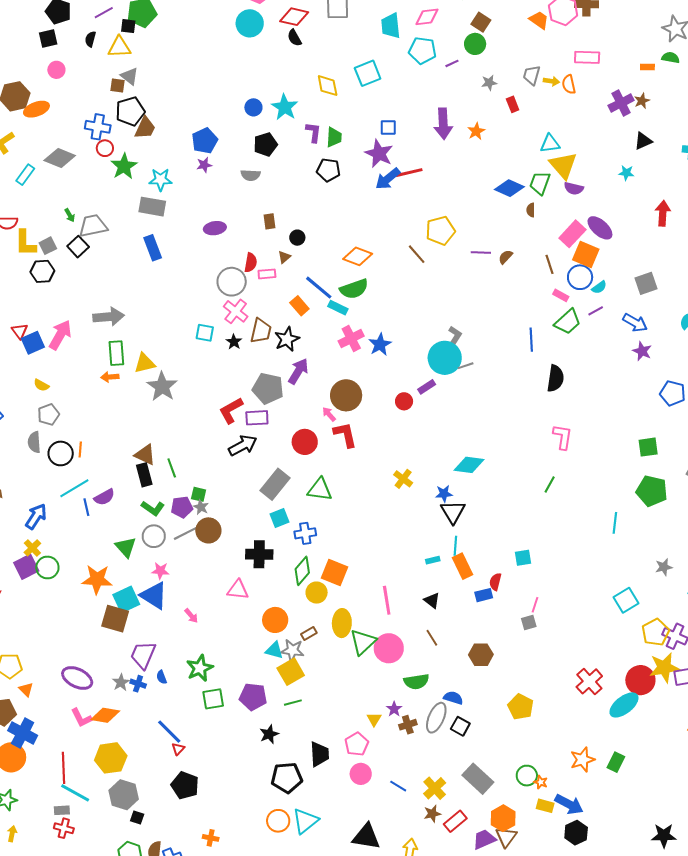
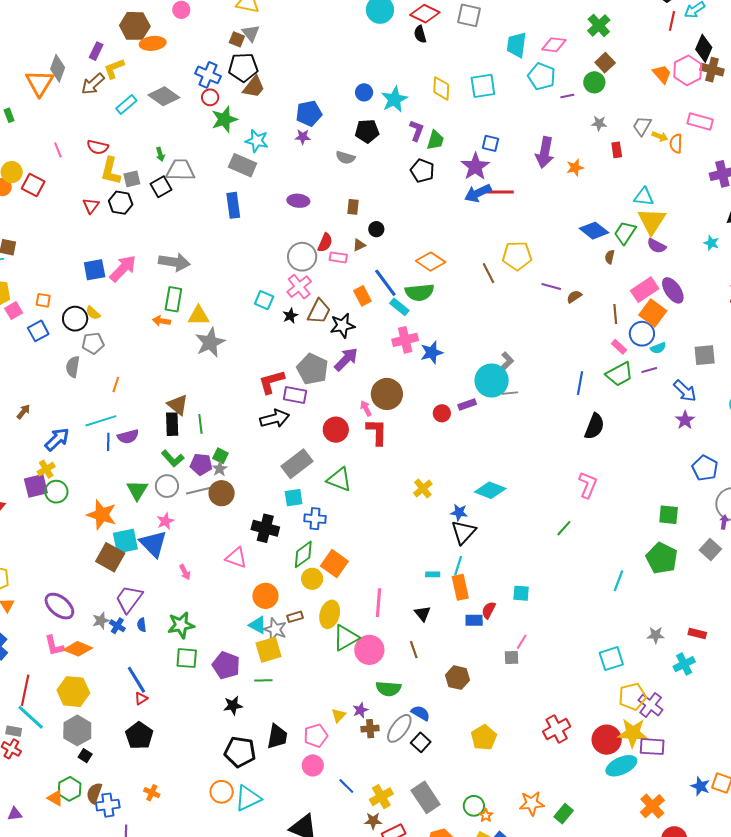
red triangle: (20, 331) -> (91, 206), moved
black circle: (61, 453) -> (75, 319), moved
pink star: (160, 571) -> (165, 521), turned 30
cyan ellipse: (624, 705) -> (621, 766), moved

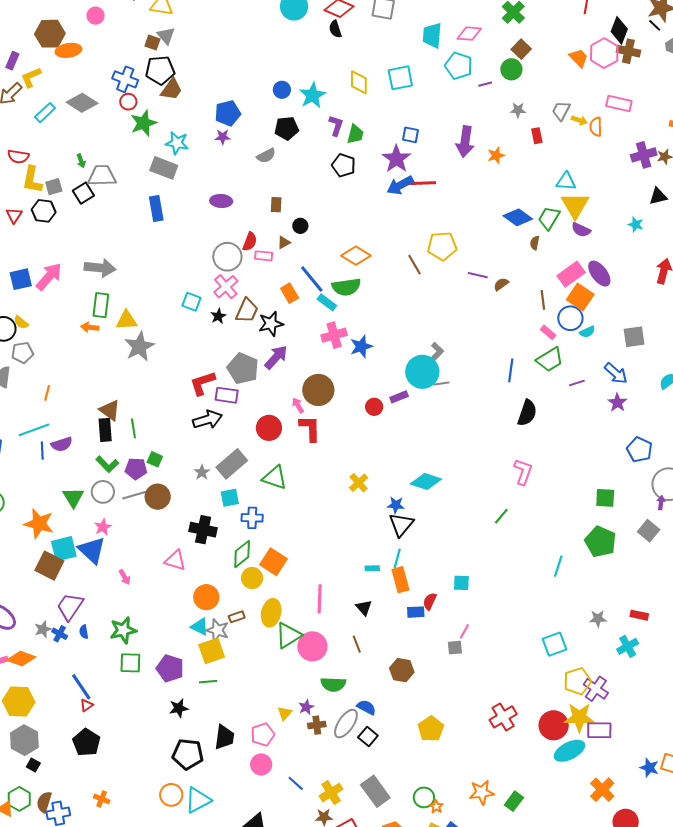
gray semicircle: (345, 158) -> (266, 156), turned -42
purple line: (649, 370) -> (577, 383), moved
gray star: (220, 469) -> (202, 472), moved

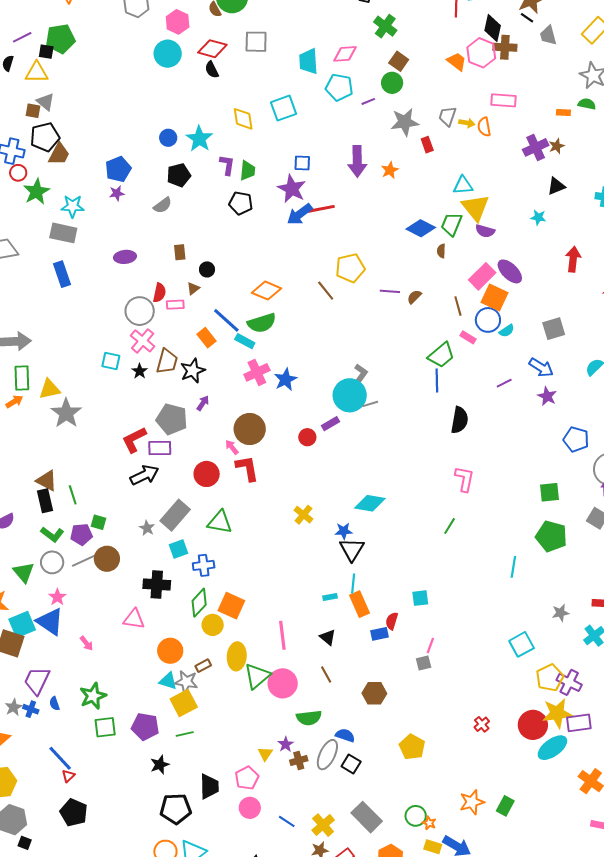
gray star: (518, 110) -> (405, 122), size x1.8
orange arrow: (90, 327) -> (14, 402), turned 150
purple arrow: (276, 357) -> (203, 403), size x0.6
green trapezoid: (550, 360) -> (441, 355), moved
red cross: (503, 717) -> (482, 724), size x0.6

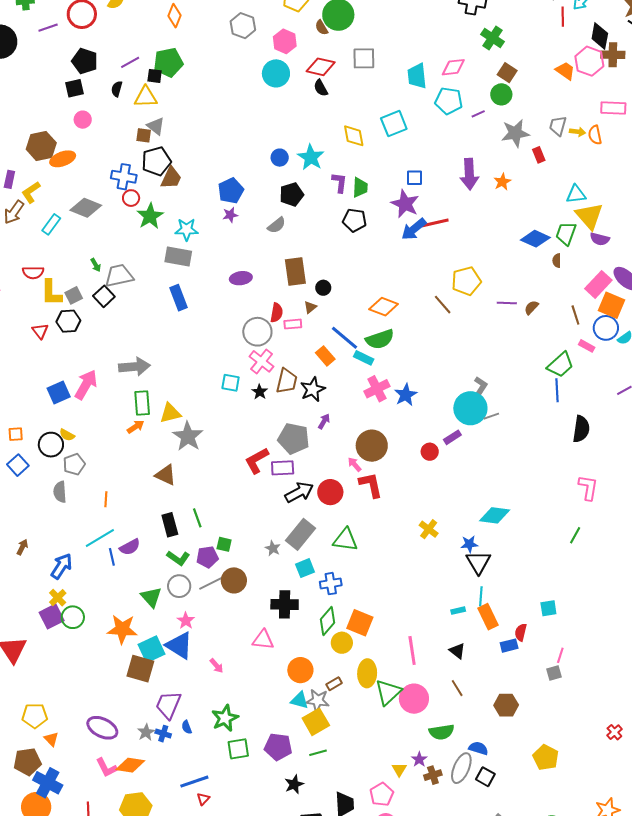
brown rectangle: (180, 252) -> (295, 272), size x1.8
black arrow: (144, 475) -> (299, 492), moved
brown triangle: (47, 481) -> (166, 475), moved
blue line: (60, 758) -> (194, 782), turned -64

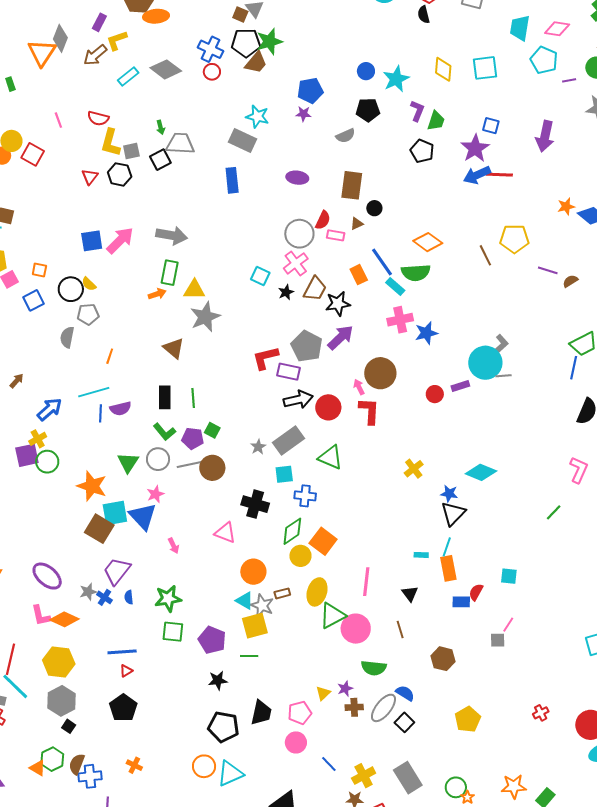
orange star: (502, 182) -> (566, 206), moved
green star: (150, 216) -> (269, 41), moved
purple arrow: (324, 421) -> (341, 337), size x1.8

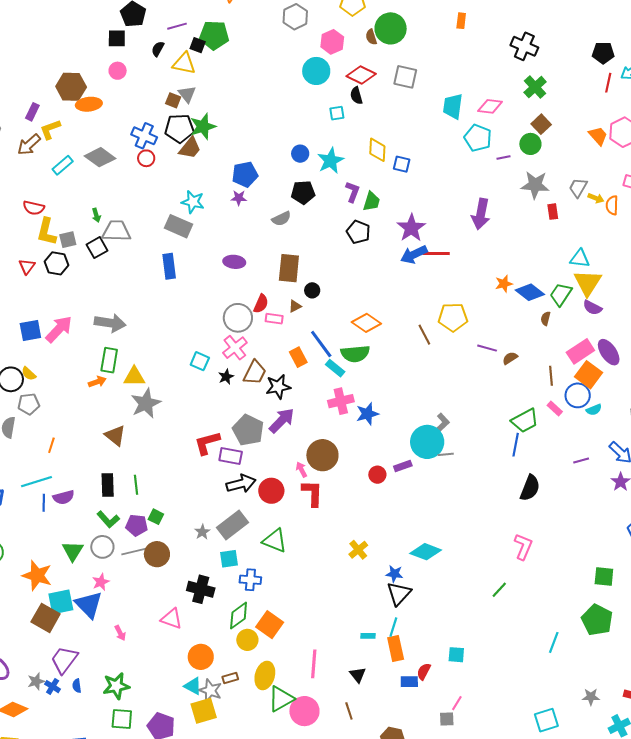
cyan square: (485, 68) -> (337, 113), moved, size x0.6
blue square: (491, 126) -> (402, 164), moved

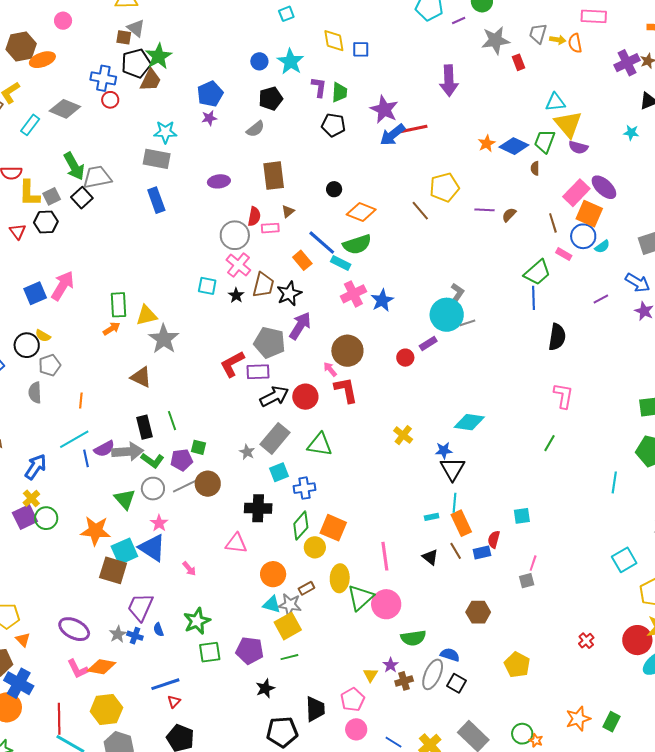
green arrow: (96, 215) -> (74, 166), size x2.0
black circle: (312, 290) -> (334, 189), moved
gray arrow: (110, 323) -> (128, 452), moved
brown line: (349, 711) -> (456, 551), moved

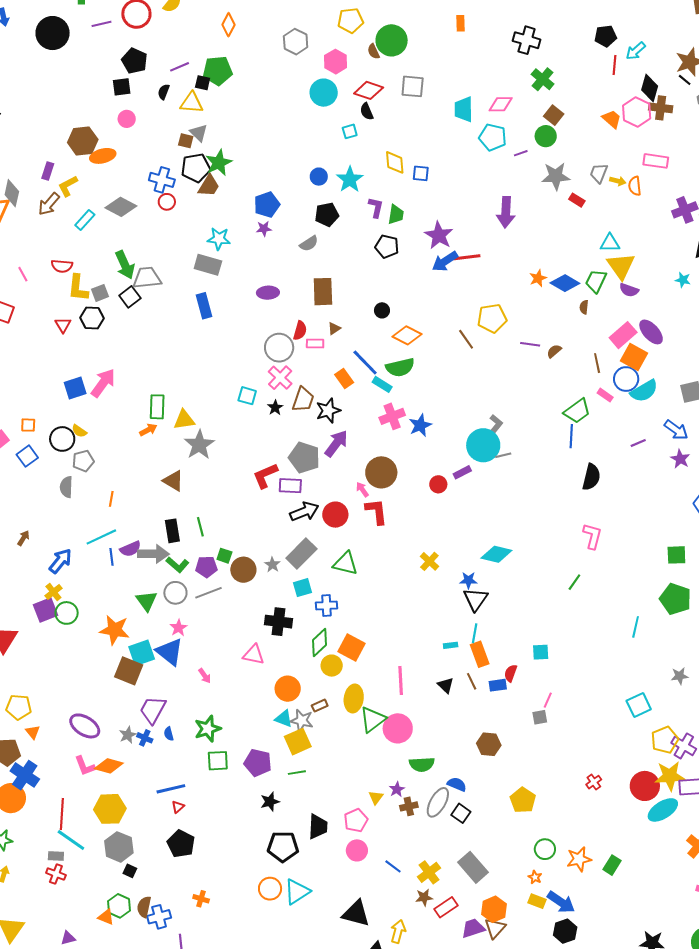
red rectangle: (519, 62) -> (577, 200), turned -42
cyan semicircle: (602, 247) -> (644, 391), size x1.8
brown circle: (208, 484) -> (243, 570), moved
green circle: (522, 734) -> (545, 849), moved

